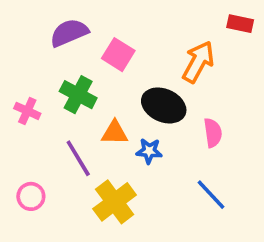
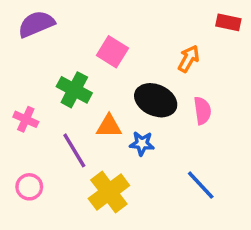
purple semicircle: (69, 33) -> (36, 24), moved
orange arrow: (198, 62) -> (189, 59), size x0.7
pink cross: (27, 111) -> (26, 119), moved
pink semicircle: (213, 133) -> (202, 111), moved

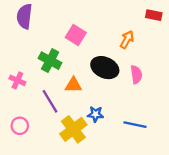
purple semicircle: (36, 24) -> (24, 16), turned -60
blue star: (142, 144) -> (95, 114), moved
blue line: (201, 185) -> (135, 125), turned -35

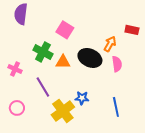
red rectangle: (154, 15) -> (132, 30), moved
orange arrow: (127, 40) -> (110, 44), moved
orange triangle: (73, 85) -> (63, 62), moved
blue line: (135, 125) -> (116, 107), turned 66

